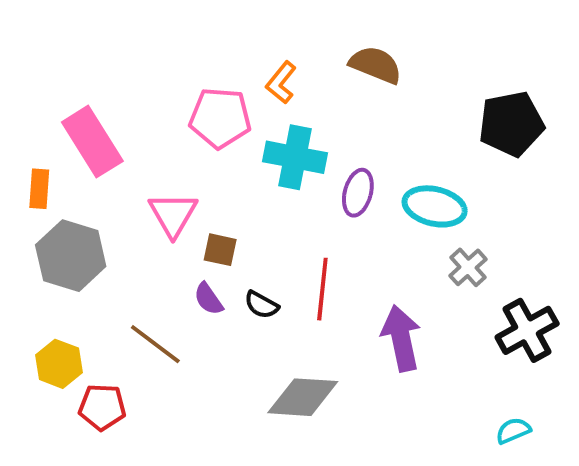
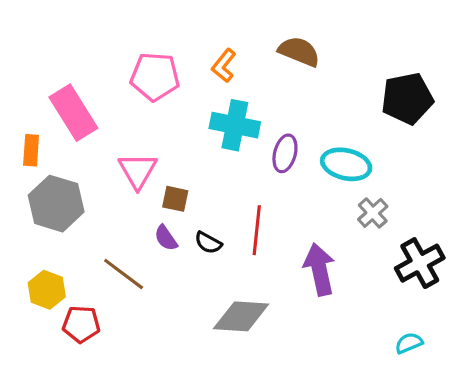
pink pentagon: (220, 118) -> (155, 77), moved

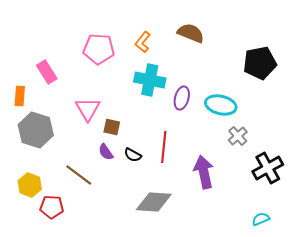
pink rectangle: (73, 113) -> (47, 72), size x0.7

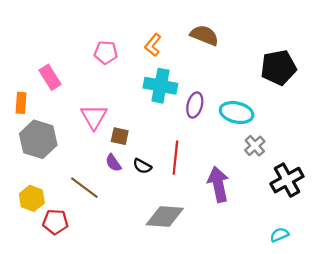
pink pentagon: (99, 49) -> (106, 52), size x0.7

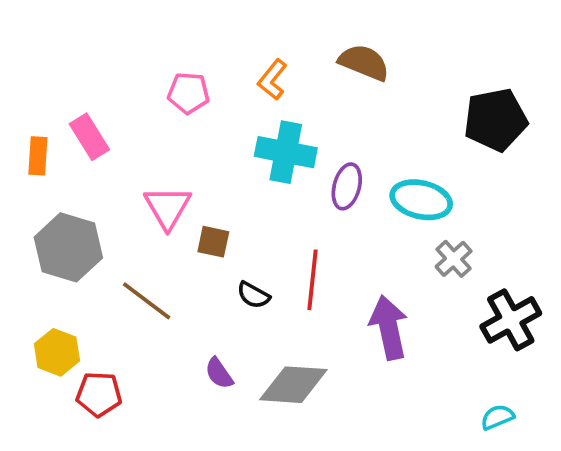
orange rectangle: (21, 103) -> (38, 156), moved
purple semicircle: (113, 163) -> (219, 373), moved
brown line: (84, 188) -> (147, 301), moved

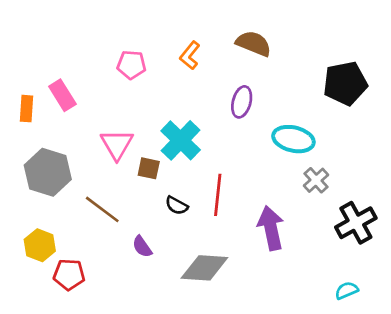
cyan cross: (286, 152) -> (181, 140), moved, turned 33
purple ellipse: (347, 186) -> (242, 102), moved
purple semicircle: (219, 373) -> (142, 247), moved

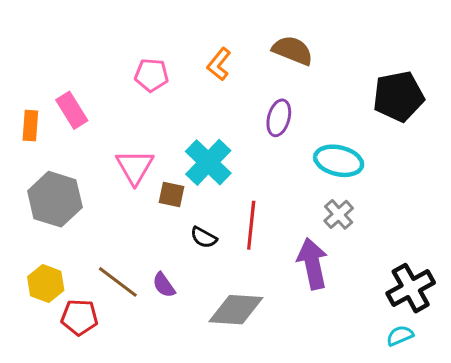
gray cross: (316, 180) -> (339, 214), moved
brown line: (102, 209) -> (118, 282), moved
black cross: (356, 223) -> (411, 288), moved

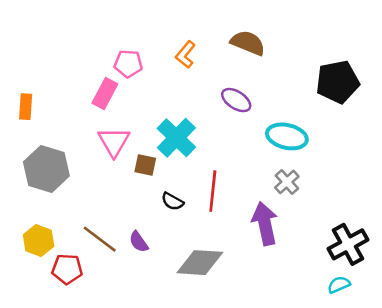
pink rectangle: (72, 110) -> (105, 94), moved, turned 60
purple ellipse: (279, 118) -> (236, 100), turned -72

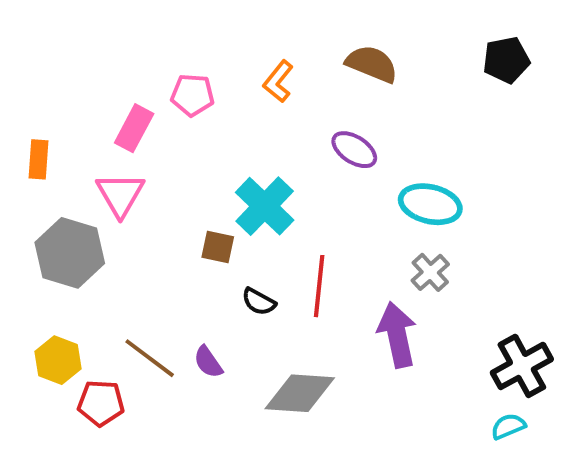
black pentagon: (338, 82) -> (506, 60), moved, size x0.7
pink rectangle: (105, 94) -> (134, 128), moved
pink triangle: (114, 142) -> (120, 194), moved

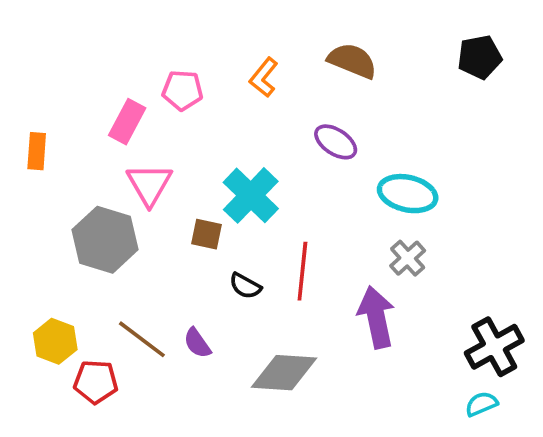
pink triangle: (120, 194) -> (149, 184), moved
gray hexagon: (70, 253) -> (105, 240), moved

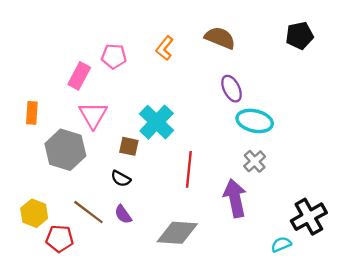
purple ellipse: (336, 142) -> (232, 89), moved, turned 30
orange rectangle: (37, 151) -> (32, 113), moved
black semicircle: (245, 286) -> (121, 179), moved
cyan semicircle: (481, 404) -> (281, 244), moved

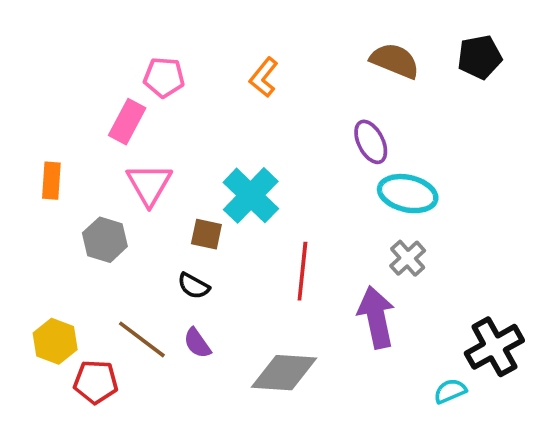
brown semicircle: (220, 38) -> (395, 61), moved
pink pentagon: (114, 56) -> (164, 77), moved
gray hexagon: (65, 150) -> (105, 240), size x0.7

